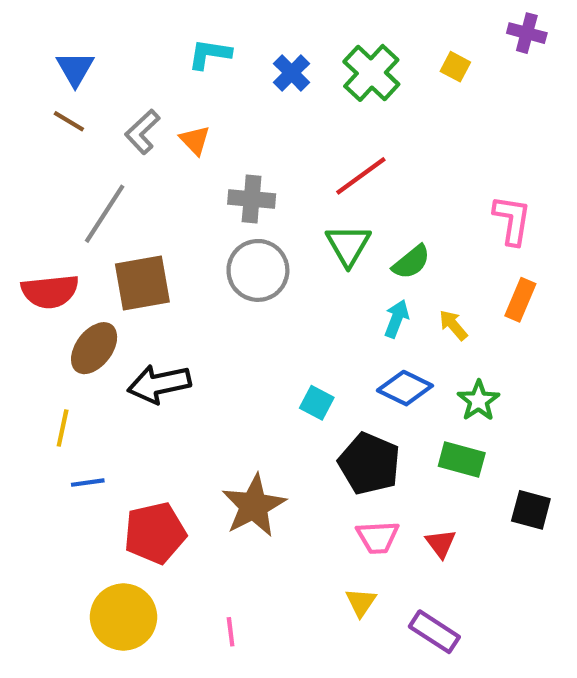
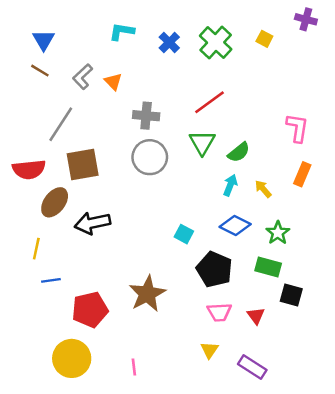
black square: (531, 510) -> (291, 295), moved

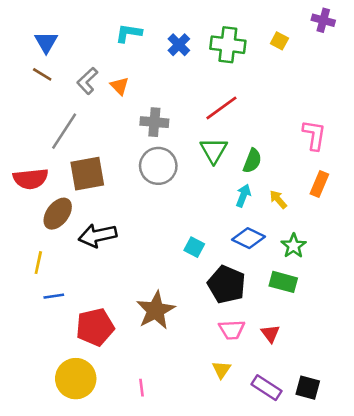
green cross: (216, 42) -> (228, 45), turned -36
green semicircle: (239, 152) -> (252, 161), turned -30
black square: (291, 295) -> (308, 388), moved

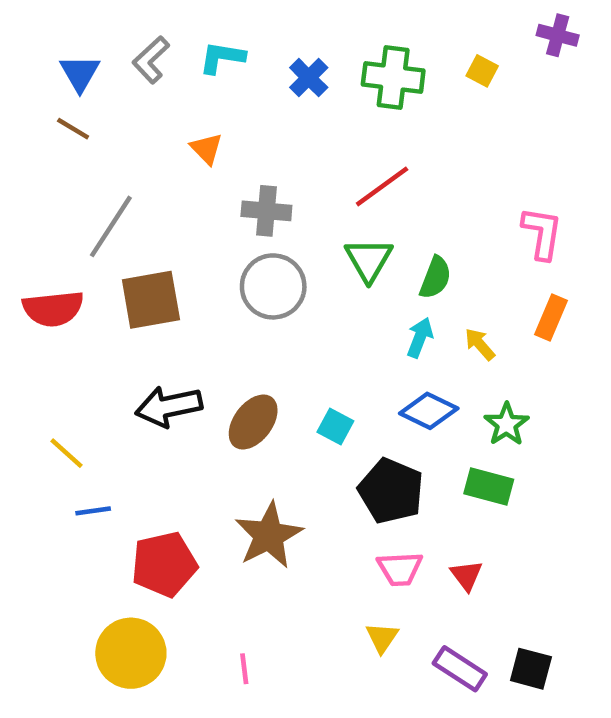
gray L-shape: (87, 81) -> (151, 60), moved
brown ellipse: (58, 214) -> (253, 422), moved
yellow line: (38, 263) -> (66, 453), turned -60

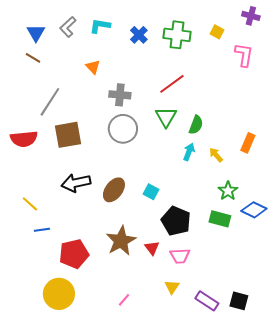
pink L-shape: (542, 233) -> (244, 55), moved
blue diamond: (429, 411) -> (254, 210), moved
red triangle: (467, 575) -> (152, 248), moved
pink line: (244, 669) -> (124, 300), moved, turned 48

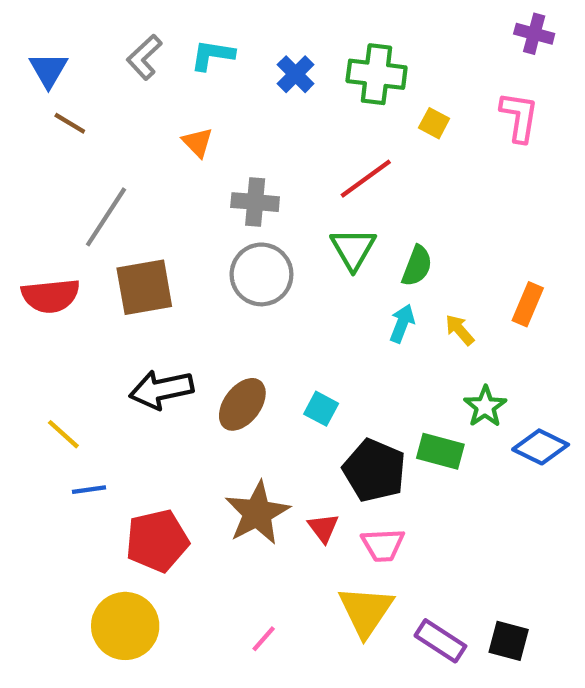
yellow square: (217, 32) -> (434, 123), moved
blue triangle: (36, 33) -> (48, 70), moved
green rectangle: (220, 219) -> (440, 451), moved
yellow triangle: (172, 287) -> (366, 611), size x1.8

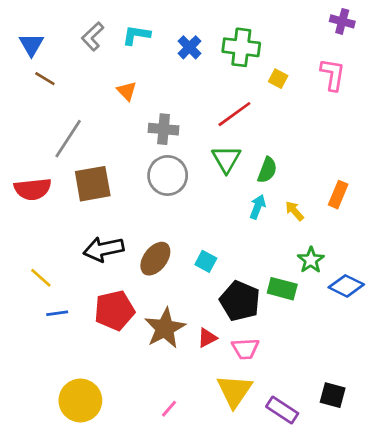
red triangle: (323, 528) -> (207, 338), turned 40
red pentagon: (157, 541) -> (114, 310), moved
black square: (509, 641) -> (333, 395), moved

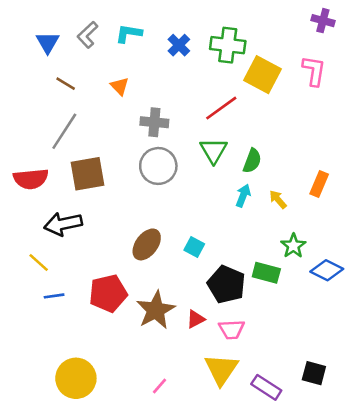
blue triangle: (31, 45) -> (48, 42), moved
brown line: (45, 79) -> (66, 84), moved
yellow square: (278, 79) -> (262, 75), size x2.0
black arrow: (104, 249) -> (63, 224), moved

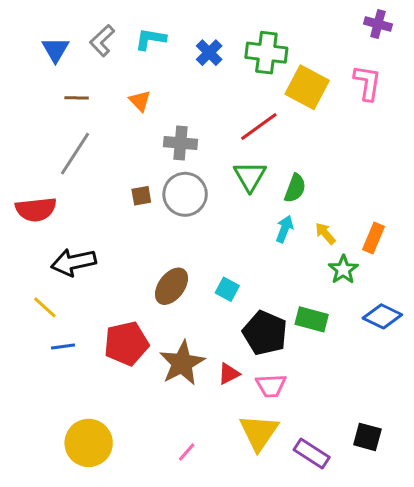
brown line: (66, 84) -> (77, 98), turned -30
brown square: (87, 174) -> (141, 196), moved, size x0.5
orange rectangle: (319, 184) -> (373, 238), moved
green star: (293, 246) -> (343, 270), moved

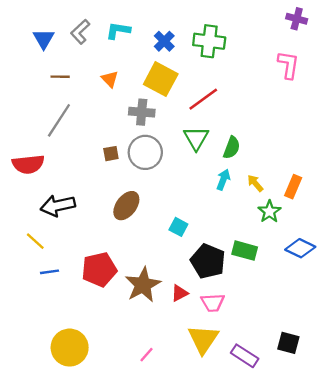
yellow square: (307, 87) -> (161, 79), moved
brown ellipse: (171, 286) -> (126, 206), moved

